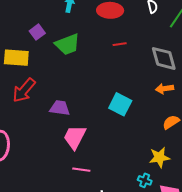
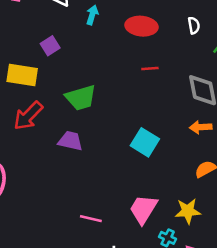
green trapezoid: (67, 44) -> (81, 98), moved
pink trapezoid: (75, 137) -> (143, 209), moved

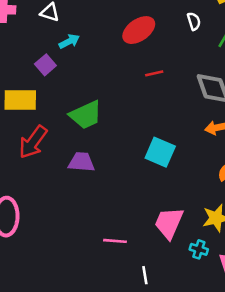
cyan arrow: (92, 15) -> (69, 41), moved, turned 54
red ellipse: (141, 26) -> (139, 30), turned -32

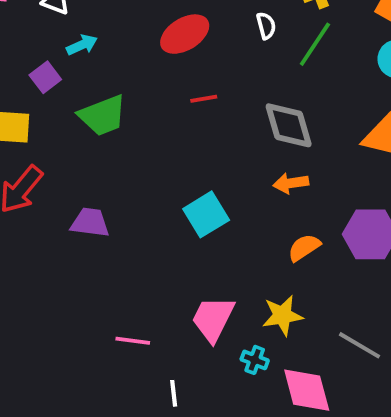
green trapezoid: (86, 115) -> (103, 116), moved
cyan square: (160, 152) -> (206, 214), turned 32

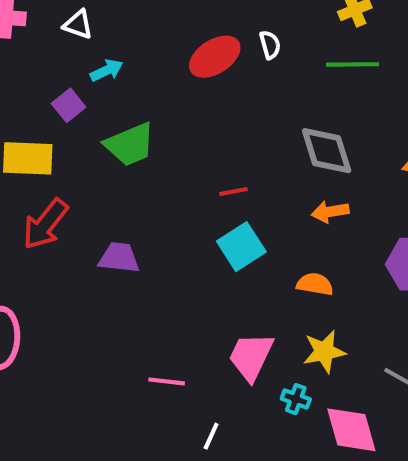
white semicircle: (266, 26) -> (270, 45), moved
green line: (315, 44) -> (352, 64), turned 57
red line: (204, 99) -> (233, 191), moved
orange semicircle: (304, 248) -> (315, 284), moved, turned 44
white line: (174, 393) -> (211, 436), turned 32

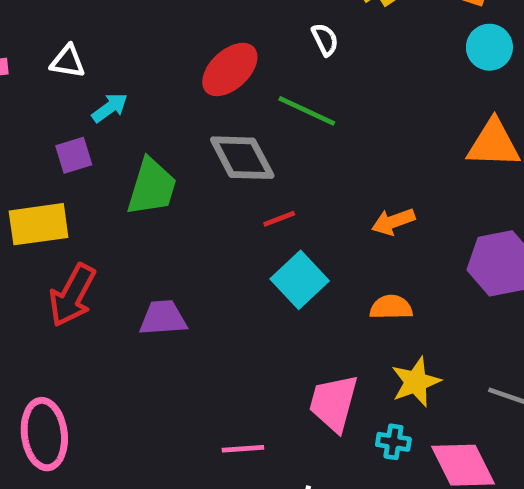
white semicircle: (270, 45) -> (325, 40), moved
green line: (352, 64) -> (307, 111), moved, turned 36
purple square: (69, 105) -> (74, 155), turned 32
green trapezoid: (130, 144) -> (152, 187), turned -40
gray diamond: (327, 151) -> (242, 158), moved

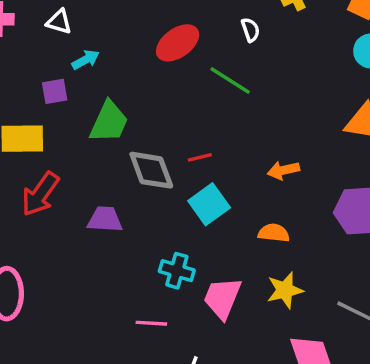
gray diamond: (242, 158) -> (151, 170), moved
cyan cross: (393, 442) -> (177, 271), moved, size x1.4

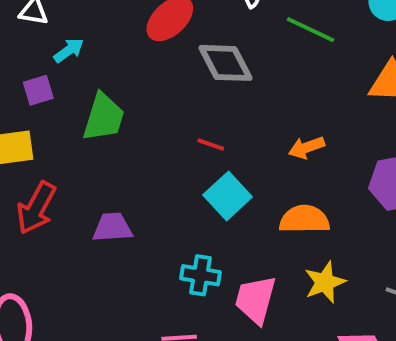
green line: (230, 80) -> (310, 30), moved
red line: (200, 157) -> (211, 145), turned 40
gray diamond: (151, 170) -> (226, 63), moved
orange semicircle: (274, 233) -> (304, 219), size x1.4

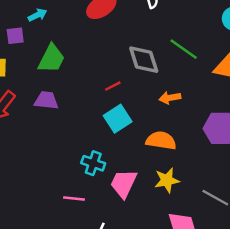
green line: (310, 30) -> (184, 49), moved
gray diamond: (226, 63) -> (144, 60), moved
red line: (211, 145) -> (113, 86), turned -56
purple trapezoid: (112, 227) -> (46, 100), moved

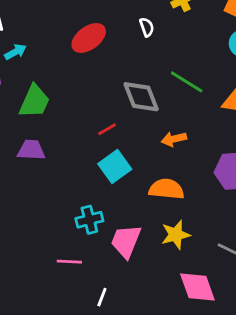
cyan cross: (93, 163) -> (89, 220), turned -30

